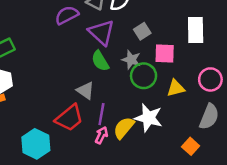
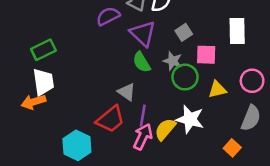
pink arrow: (101, 135) -> (143, 137), size x1.5

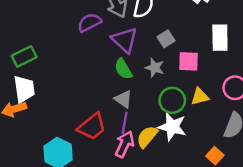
green circle: (185, 77) -> (172, 100), moved
gray triangle: (127, 92) -> (123, 99), moved

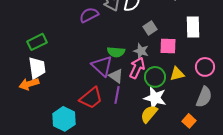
purple triangle: (125, 40) -> (102, 66), moved
green semicircle: (123, 69) -> (116, 52), turned -54
yellow semicircle: (147, 137) -> (149, 114), moved
pink arrow: (125, 144) -> (137, 68), moved

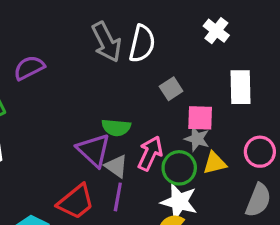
purple semicircle: (89, 15) -> (29, 68), moved
gray star: (141, 51) -> (197, 139), moved

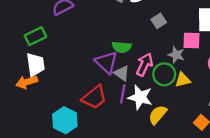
pink square: (200, 118) -> (192, 41), moved
yellow triangle: (215, 163) -> (183, 80), moved
white star: (179, 202) -> (140, 97), moved

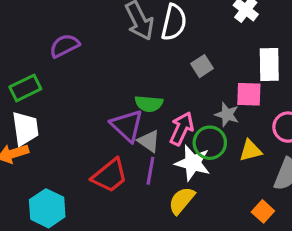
yellow triangle: (183, 80) -> (250, 150), moved
white star: (140, 97) -> (193, 163), moved
yellow semicircle: (158, 115) -> (182, 201), moved
cyan hexagon: (65, 120) -> (47, 208), moved

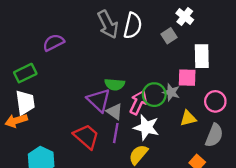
gray square: (202, 66) -> (169, 36), moved
green circle: (210, 143) -> (154, 95), moved
red trapezoid: (110, 175) -> (86, 136), turned -100

